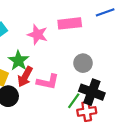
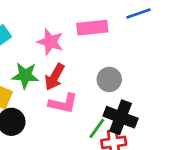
green star: (18, 61) -> (25, 76), turned -30
red arrow: (25, 77) -> (55, 77), moved

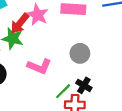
red arrow: (55, 77) -> (20, 24), moved
black cross: (121, 117) -> (84, 85), size x0.6

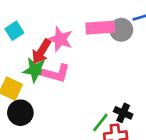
gray circle: (80, 53) -> (121, 30), moved
pink L-shape: (39, 66) -> (56, 73), moved

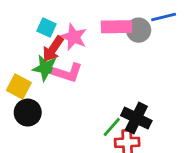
cyan square: (14, 31) -> (46, 27), moved, turned -36
black cross: (123, 113) -> (136, 118), size x1.5

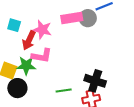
cyan square: (46, 27) -> (14, 25), moved
green star: (46, 68) -> (26, 66), moved
green line: (112, 127) -> (64, 91), moved, turned 49

